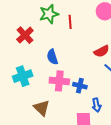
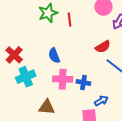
red cross: (25, 35) -> (14, 55), moved
blue arrow: (96, 105) -> (101, 101), turned -104
brown triangle: (42, 108) -> (47, 107), turned -36

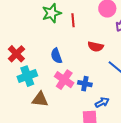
red semicircle: (103, 47) -> (96, 47), moved, turned 42
pink cross: (63, 79) -> (64, 80), turned 30
brown triangle: (47, 107) -> (40, 99), moved

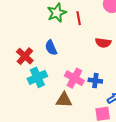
blue semicircle: (56, 56) -> (51, 48), moved
brown triangle: (40, 99) -> (64, 100), moved

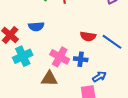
red semicircle: (103, 43) -> (88, 36), moved
blue semicircle: (51, 48) -> (36, 26), turned -70

